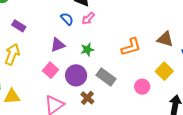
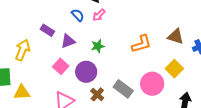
purple rectangle: (19, 26) -> (47, 30), moved
gray rectangle: (106, 77) -> (123, 89), moved
pink circle: (142, 87) -> (152, 84), size x1.5

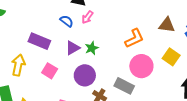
purple rectangle: (47, 30) -> (39, 41), size x1.5
purple triangle: (68, 41) -> (73, 48), moved
pink square: (61, 66) -> (50, 71), moved
pink circle: (152, 84) -> (141, 66), moved

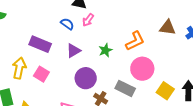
green star: (92, 48) -> (105, 50), moved
yellow square: (171, 57) -> (165, 91), moved
pink square: (50, 71) -> (41, 74), moved

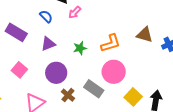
pink arrow: (88, 20) -> (75, 12), moved
pink square: (41, 74) -> (19, 70), moved

